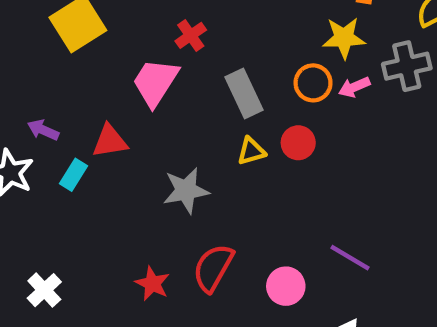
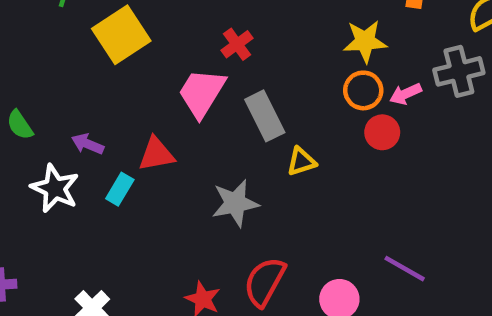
yellow star: (344, 38) -> (365, 41), moved
gray rectangle: (244, 93) -> (265, 116), moved
red circle: (298, 143) -> (382, 132), moved

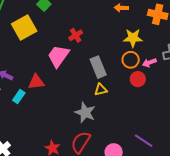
gray rectangle: (265, 116) -> (98, 67), moved
gray star: (235, 203) -> (85, 113), moved, turned 30

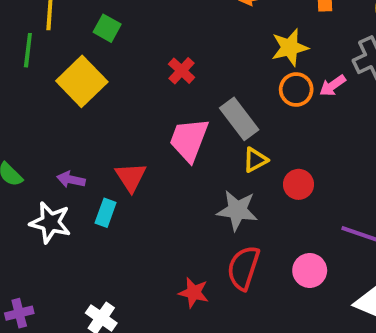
pink trapezoid: (58, 56) -> (189, 140), moved
red circle: (138, 79) -> (299, 184), moved
red triangle: (36, 82) -> (131, 177), turned -42

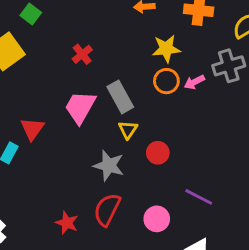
yellow triangle: (255, 160) -> (128, 130), turned -36

